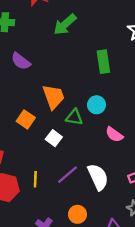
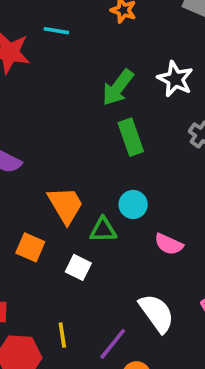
green arrow: (65, 24) -> (118, 87), moved
purple line: (68, 175) -> (113, 344), moved

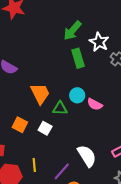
white star: (175, 79) -> (99, 42), moved
pink semicircle: (169, 244) -> (95, 104), moved
orange square: (30, 247) -> (20, 125), moved

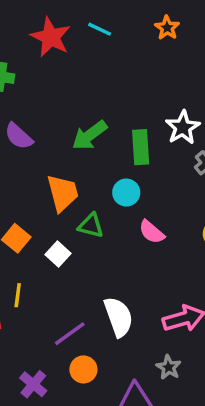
green arrow: (72, 30) -> (90, 135), moved
cyan circle: (77, 95) -> (126, 193), moved
yellow line: (34, 165) -> (18, 295), moved

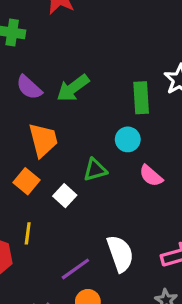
green arrow: (90, 135) -> (73, 88), moved
orange trapezoid: (63, 193) -> (43, 140), moved
green triangle: (91, 226) -> (95, 170), turned -30

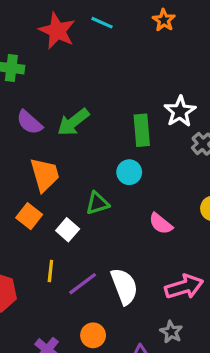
pink semicircle: (151, 176) -> (161, 224), moved
yellow line: (28, 233) -> (50, 271), moved
purple line: (75, 269) -> (83, 284), moved

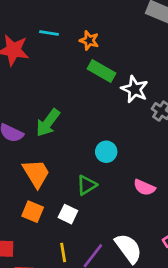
orange star: (164, 20) -> (89, 40), moved
green rectangle: (142, 130) -> (101, 71), moved, turned -40

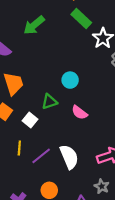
green arrow: (48, 123) -> (34, 25), moved
pink semicircle: (144, 187) -> (80, 112), moved

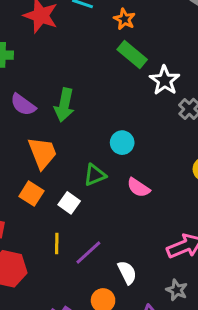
green arrow: (34, 25) -> (64, 105), moved, turned -35
white semicircle: (69, 157) -> (127, 272), moved, size x0.7

